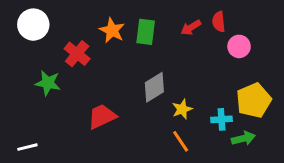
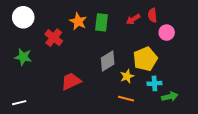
green star: (48, 83) -> (23, 57), moved
yellow pentagon: (254, 100) -> (145, 59), moved
orange line: (181, 141) -> (126, 99), turned -42

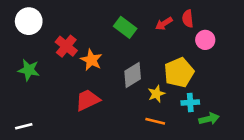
orange star: (78, 21) -> (91, 60), moved
green rectangle: (102, 22) -> (125, 27), turned -60

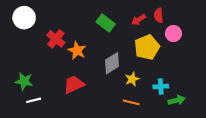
green star: (29, 70) -> (24, 81), moved
yellow pentagon: (179, 72) -> (147, 47), moved
white line: (24, 126) -> (34, 100), moved

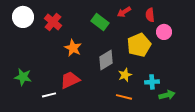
red arrow: (138, 20) -> (124, 12), moved
red cross: (56, 39) -> (53, 22), moved
white line: (34, 100) -> (49, 95), moved

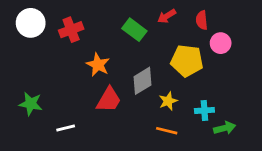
red cross: (53, 22) -> (71, 30), turned 30
yellow pentagon: (139, 45) -> (187, 61), turned 30
red trapezoid: (70, 80) -> (109, 100), moved, turned 145

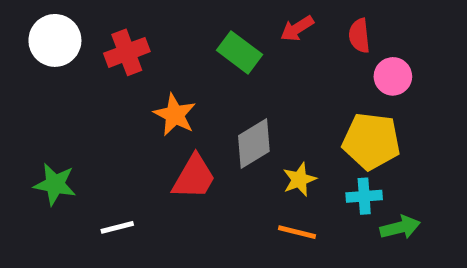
yellow pentagon: (187, 61) -> (371, 141), moved

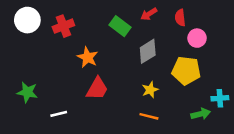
gray diamond: (254, 143) -> (148, 51), moved
cyan cross: (364, 196) -> (220, 98), moved

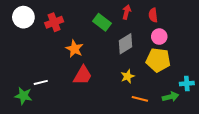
red arrow: (149, 14) -> (127, 12), turned 136
pink circle: (197, 38) -> (159, 37), moved
green star: (27, 92) -> (23, 96), moved
white line: (59, 114) -> (41, 82), moved
orange line: (149, 116) -> (140, 99), moved

